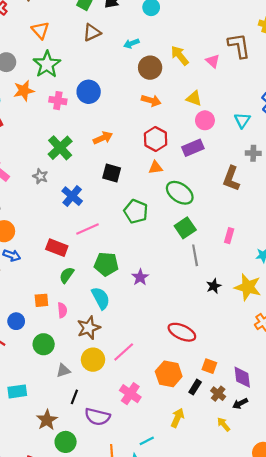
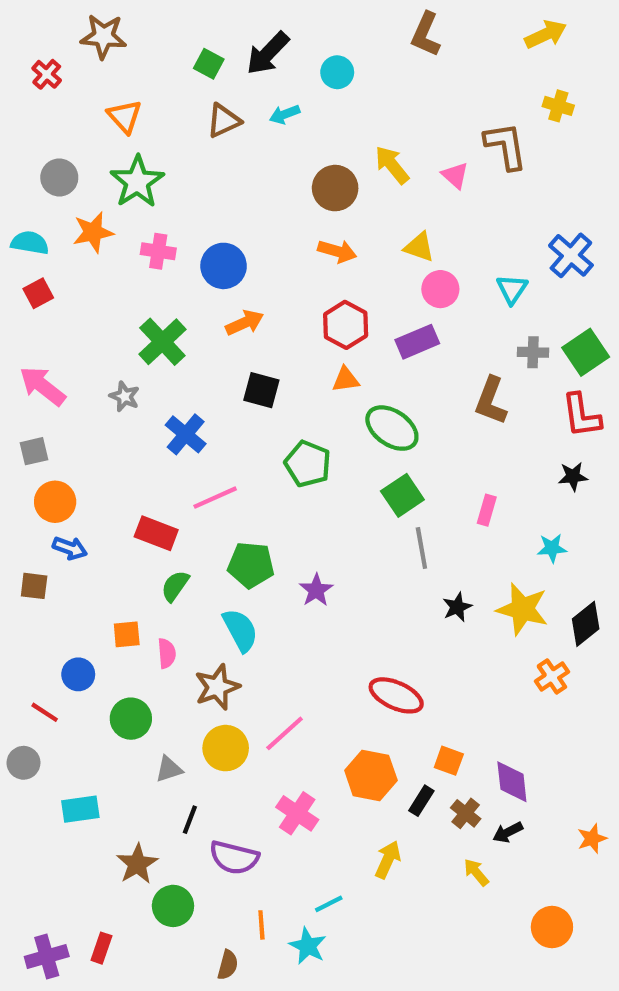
cyan arrow: (131, 43) -> (285, 114), moved
blue circle: (89, 92) -> (224, 266), moved

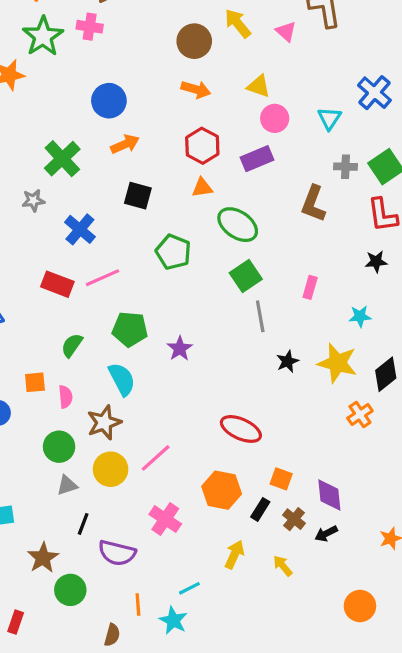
pink cross: (158, 251) -> (90, 27), moved
gray star: (125, 396) -> (33, 200), turned -30
red rectangle: (156, 533) -> (57, 284), moved
green circle: (131, 719) -> (59, 447), moved
yellow arrow: (476, 872) -> (283, 566), moved

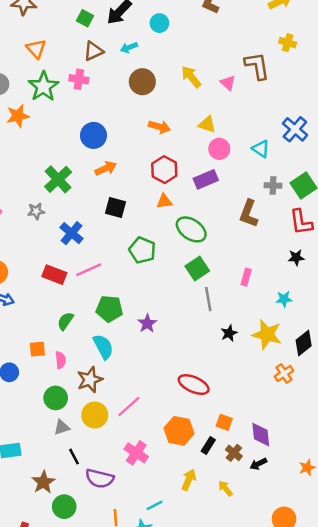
brown circle: (194, 41) -> (142, 82), moved
cyan triangle: (329, 118) -> (261, 149), turned -30
black line: (83, 524) -> (74, 457), turned -49

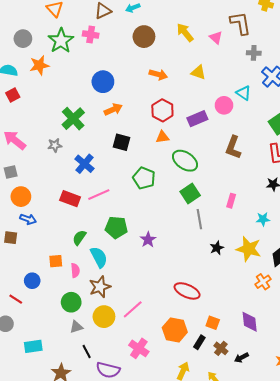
pink circle: (219, 149) -> (224, 105), moved
gray cross: (273, 185) -> (254, 53), moved
cyan semicircle: (103, 347) -> (99, 257), moved
purple diamond: (261, 435) -> (250, 322), moved

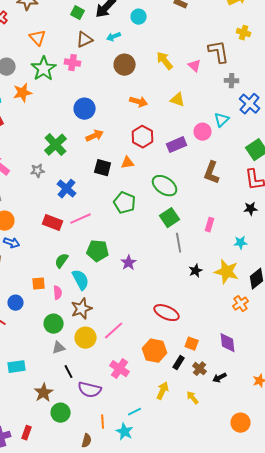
cyan triangle: (243, 93) -> (222, 120), turned 42
orange triangle: (162, 137) -> (128, 163), moved

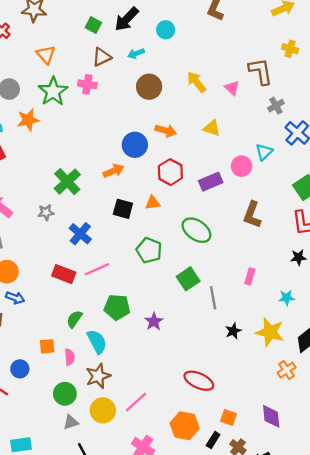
gray cross: (232, 81) -> (276, 106), turned -32
blue circle: (85, 109) -> (135, 145), moved
green square: (170, 218) -> (188, 279), moved

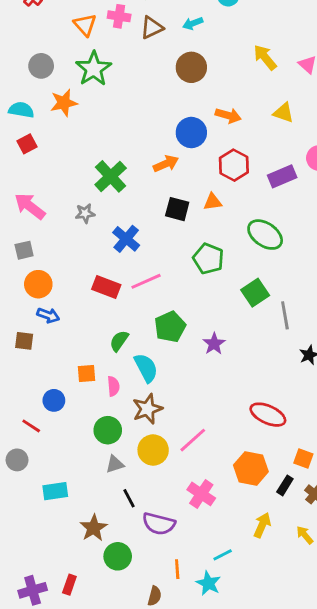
pink cross: (87, 84) -> (119, 16), moved
brown circle: (149, 87) -> (191, 67), moved
green pentagon: (117, 307) -> (170, 327), turned -30

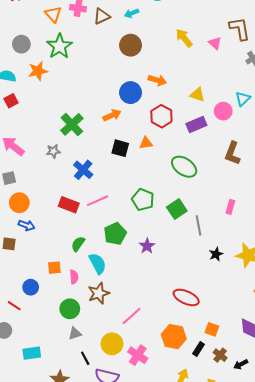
yellow triangle: (283, 113) -> (197, 95), moved
green pentagon: (208, 259) -> (143, 200), moved
yellow circle: (153, 450) -> (112, 344), moved

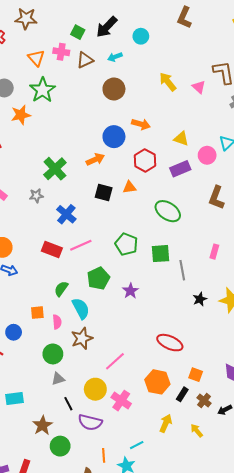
green square: (177, 209) -> (161, 254), turned 30

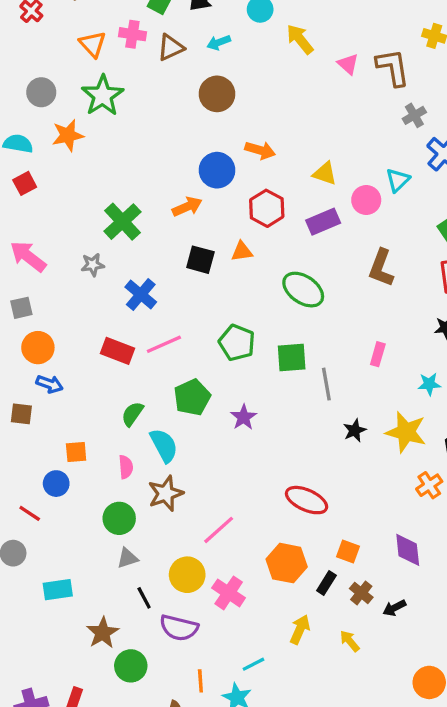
yellow arrow: (168, 82) -> (300, 39), moved
pink triangle: (199, 87) -> (348, 64), moved
orange square: (37, 313) -> (76, 452), moved

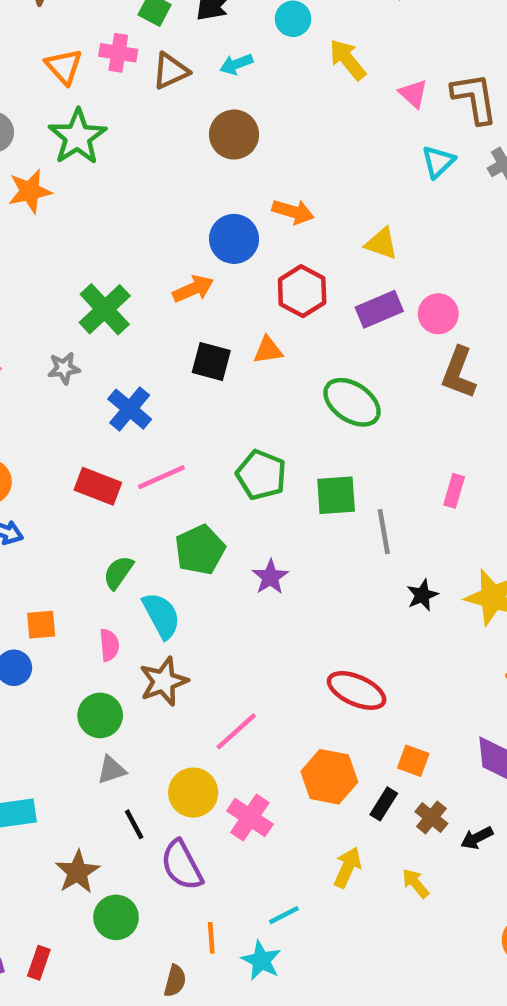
cyan triangle: (398, 180) -> (438, 162), moved
pink circle: (366, 200) -> (438, 314), moved
purple semicircle: (179, 628) -> (182, 865), turned 48

